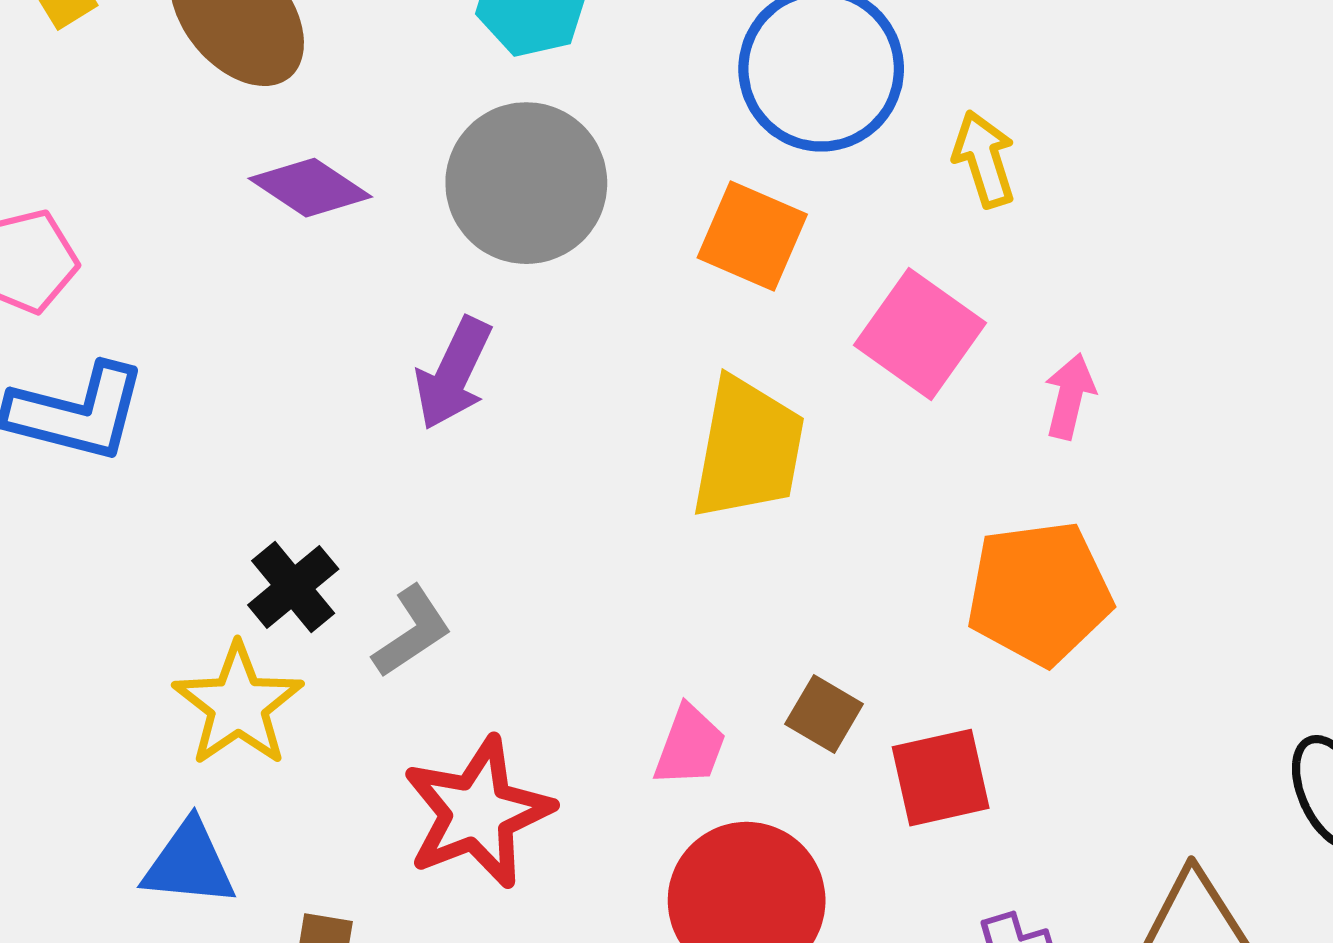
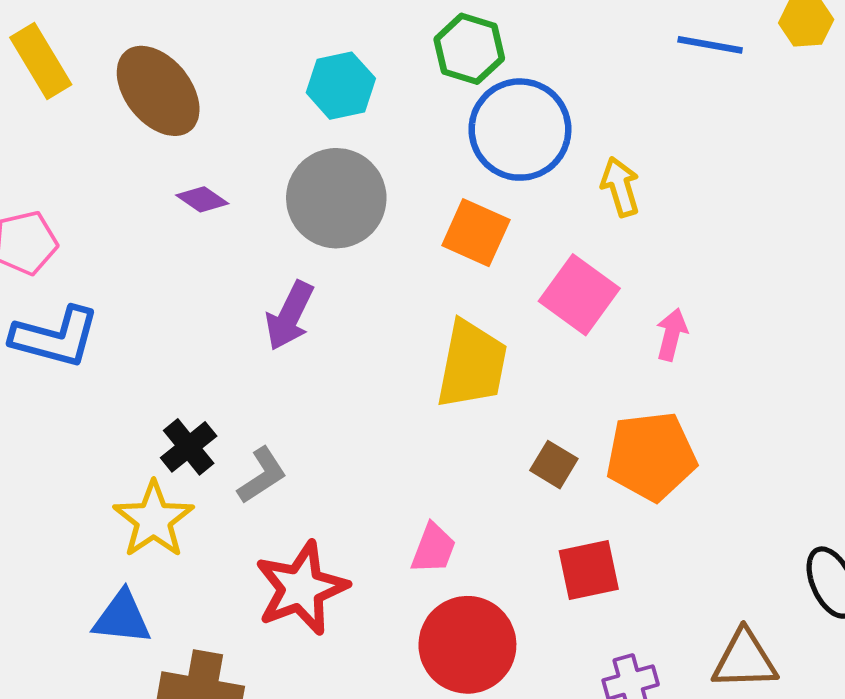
purple diamond: (310, 188) -> (202, 199), size x0.7
brown square: (824, 714) -> (554, 465), moved

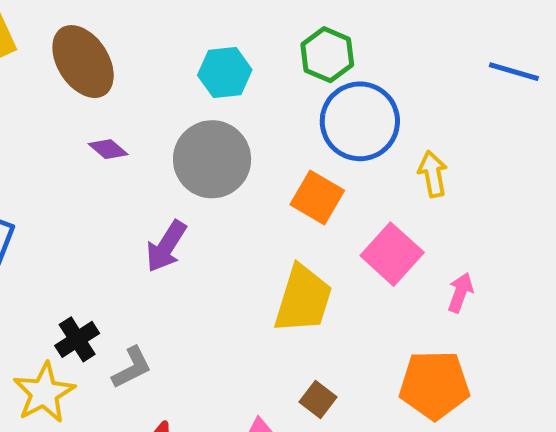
brown square: (554, 465) -> (318, 400), moved

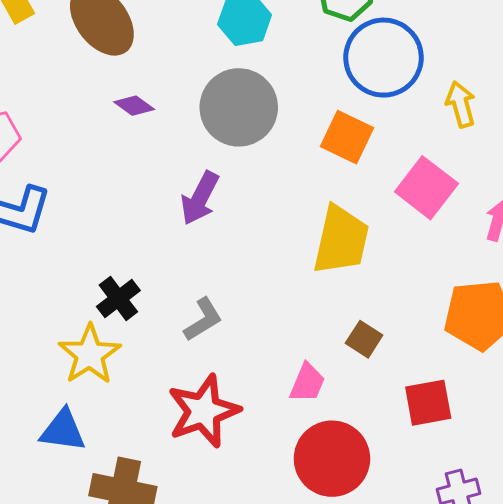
gray L-shape: (132, 368) -> (203, 320), moved

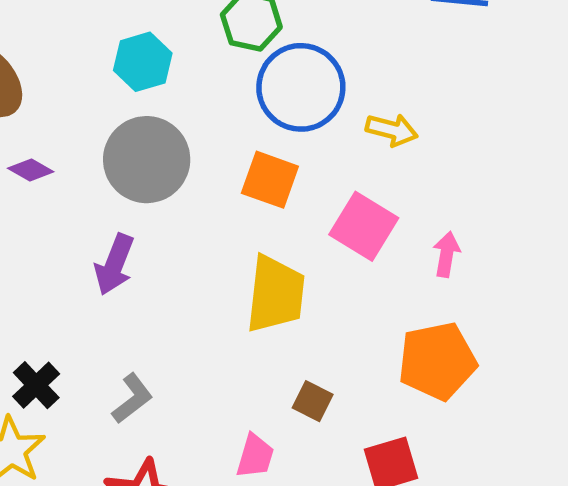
yellow arrow: (461, 104) -> (392, 130), turned 126

